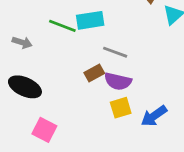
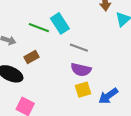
cyan rectangle: (90, 20) -> (60, 23), turned 66
brown rectangle: (94, 73) -> (32, 57), moved

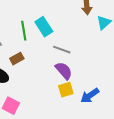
green line: (39, 28) -> (24, 31), turned 60
purple semicircle: (81, 70) -> (64, 71), turned -144

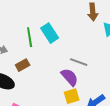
gray line: (62, 50) -> (79, 62), moved

